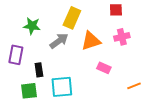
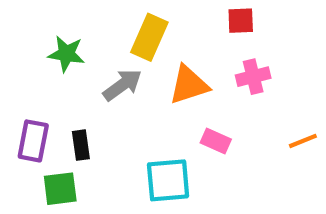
purple rectangle: (16, 55) -> (33, 141), moved
orange line: (134, 86) -> (303, 141), moved
cyan square: (62, 87) -> (168, 180), moved

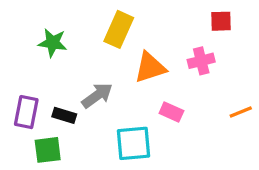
red square: (241, 21) -> (221, 21), moved
gray arrow: (122, 85) -> (97, 95), moved
black rectangle: (81, 145) -> (64, 115), turned -65

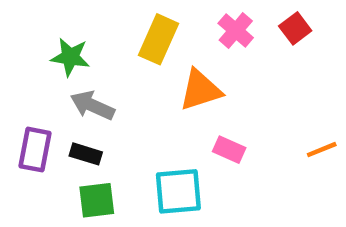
red square: (221, 21) -> (295, 28), turned -35
pink cross: (201, 61) -> (236, 31), moved, turned -35
gray arrow: (97, 95) -> (92, 105), moved, turned -120
green square: (48, 150) -> (97, 200), moved

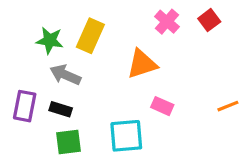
yellow rectangle: (159, 39) -> (90, 36), moved

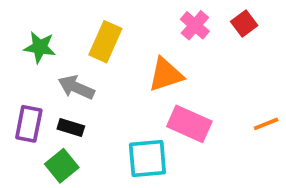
green star: (50, 40) -> (40, 47), moved
pink rectangle: (162, 106) -> (189, 124), size x1.6
green square: (68, 142) -> (62, 166), moved, turned -32

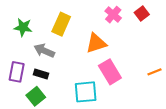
pink rectangle: (189, 124) -> (110, 72), turned 35

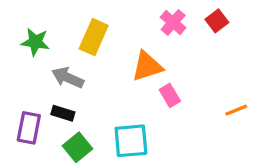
purple rectangle: (17, 72) -> (29, 128), moved
pink rectangle: (110, 72) -> (170, 95), moved, size x0.6
green square: (36, 96) -> (77, 147), moved

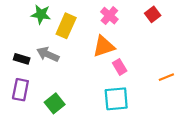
pink cross: (173, 22) -> (109, 16), moved
green star: (35, 42) -> (41, 14), moved
black rectangle: (63, 113) -> (22, 59), moved
cyan square: (131, 141) -> (116, 99), moved

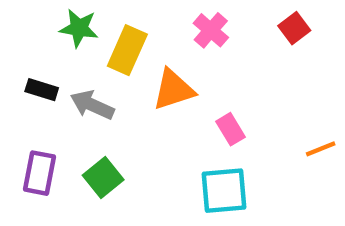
orange triangle: (104, 46) -> (173, 90), moved
black rectangle: (22, 59) -> (42, 90), moved
green square: (55, 103) -> (103, 177), moved

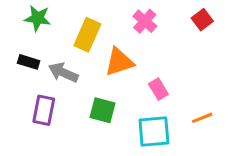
green star: (79, 28) -> (38, 18), moved
orange line: (321, 149) -> (202, 118), moved
purple rectangle: (39, 173) -> (44, 110), moved
green square: (103, 177) -> (103, 110), moved, turned -36

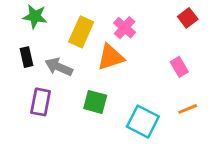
pink cross: (145, 21) -> (125, 28), moved
black rectangle: (29, 62) -> (27, 57), turned 60
pink rectangle: (158, 89) -> (179, 67), moved
cyan square: (154, 131) -> (143, 122), turned 32

